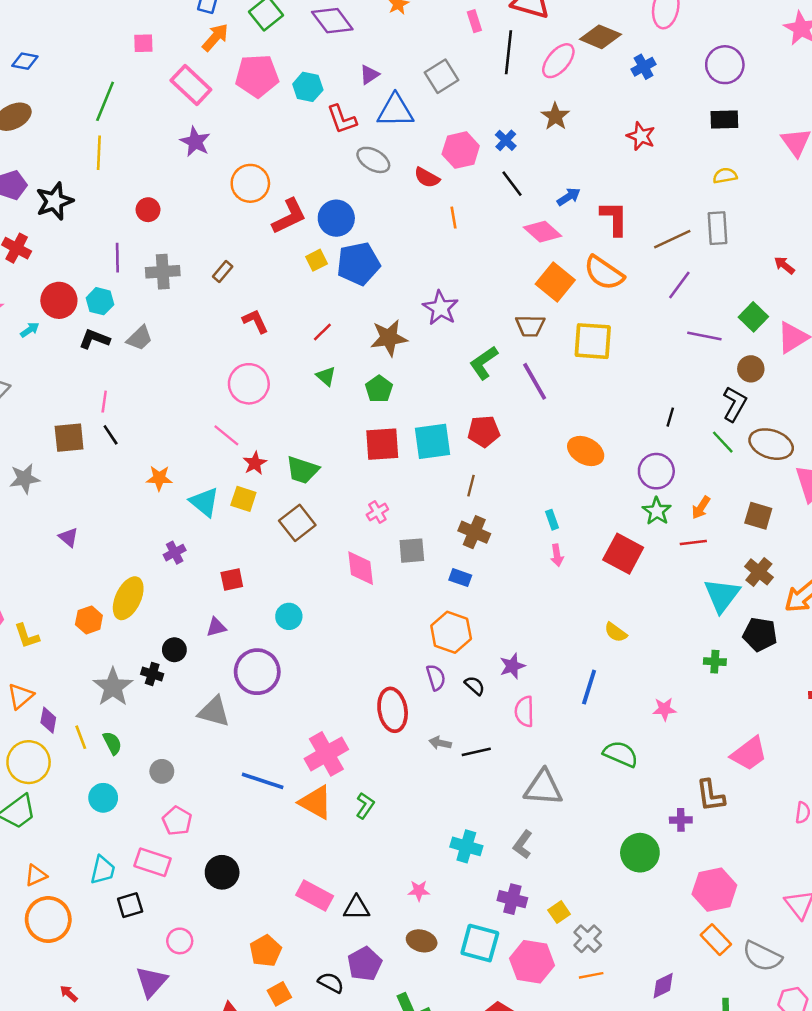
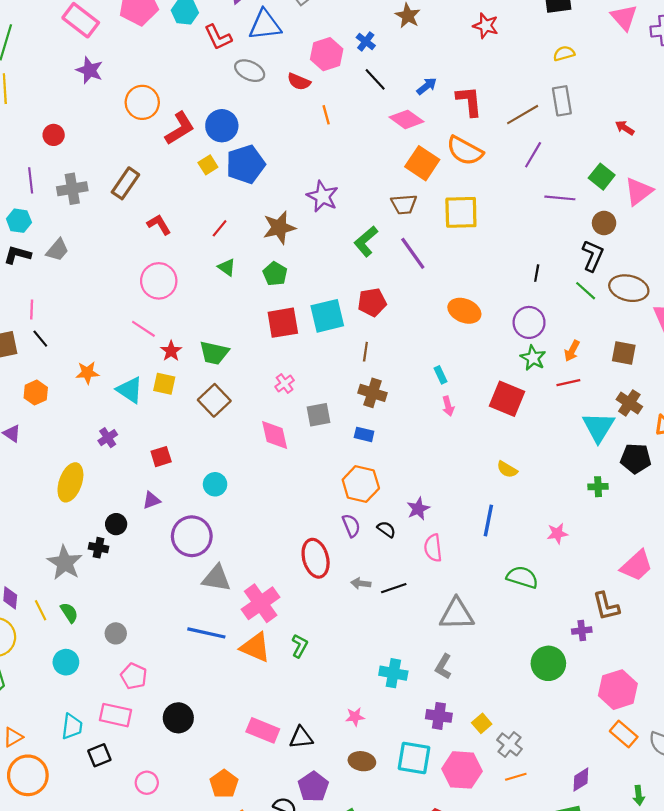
brown rectangle: (223, 272) -> (125, 183), size x1.6
orange hexagon: (89, 620) -> (36, 393), moved
gray triangle: (214, 712) -> (216, 578), moved

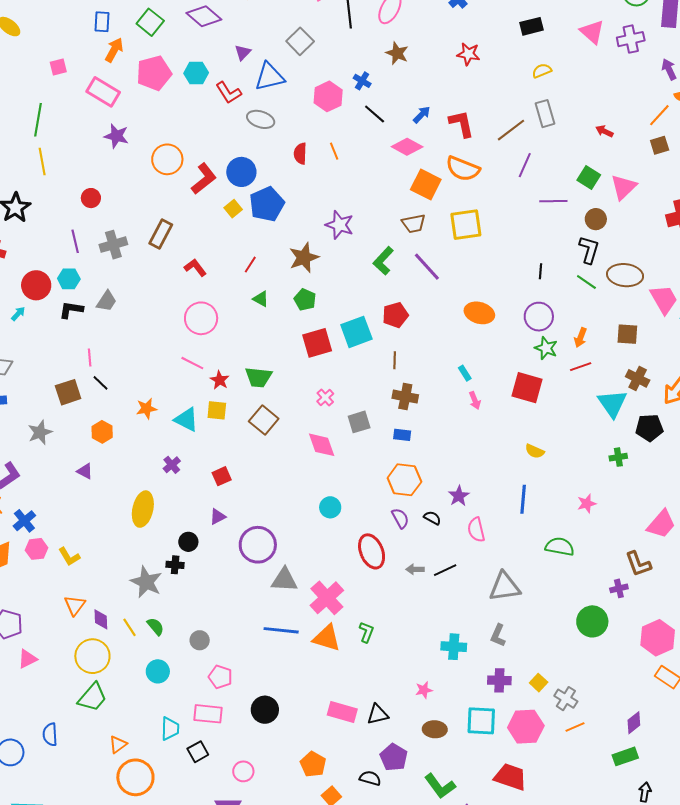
red semicircle: (299, 82) -> (300, 154), moved, turned 75
cyan circle: (215, 484) -> (330, 507), moved

